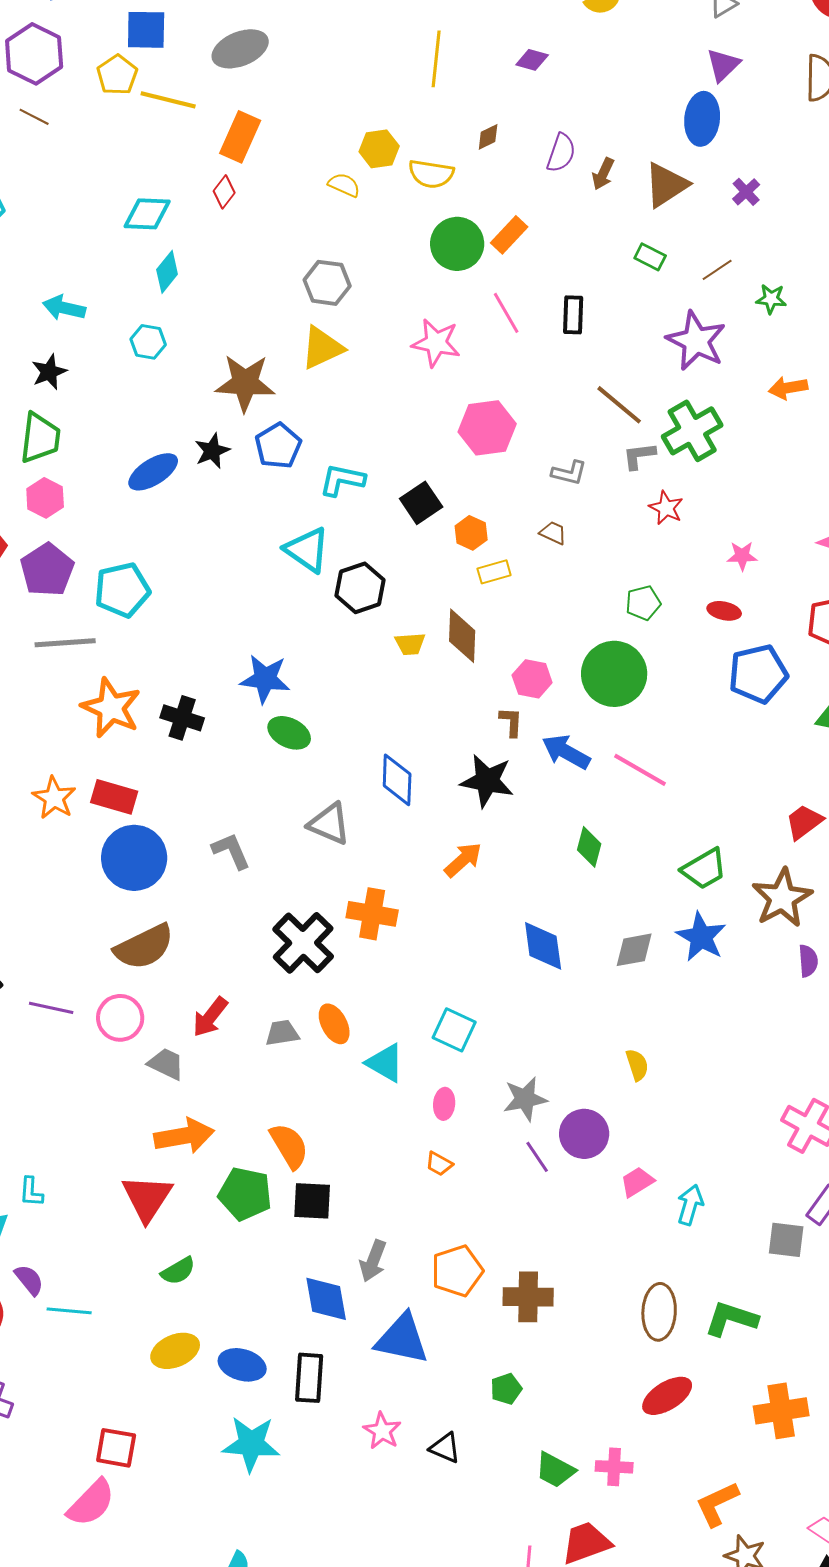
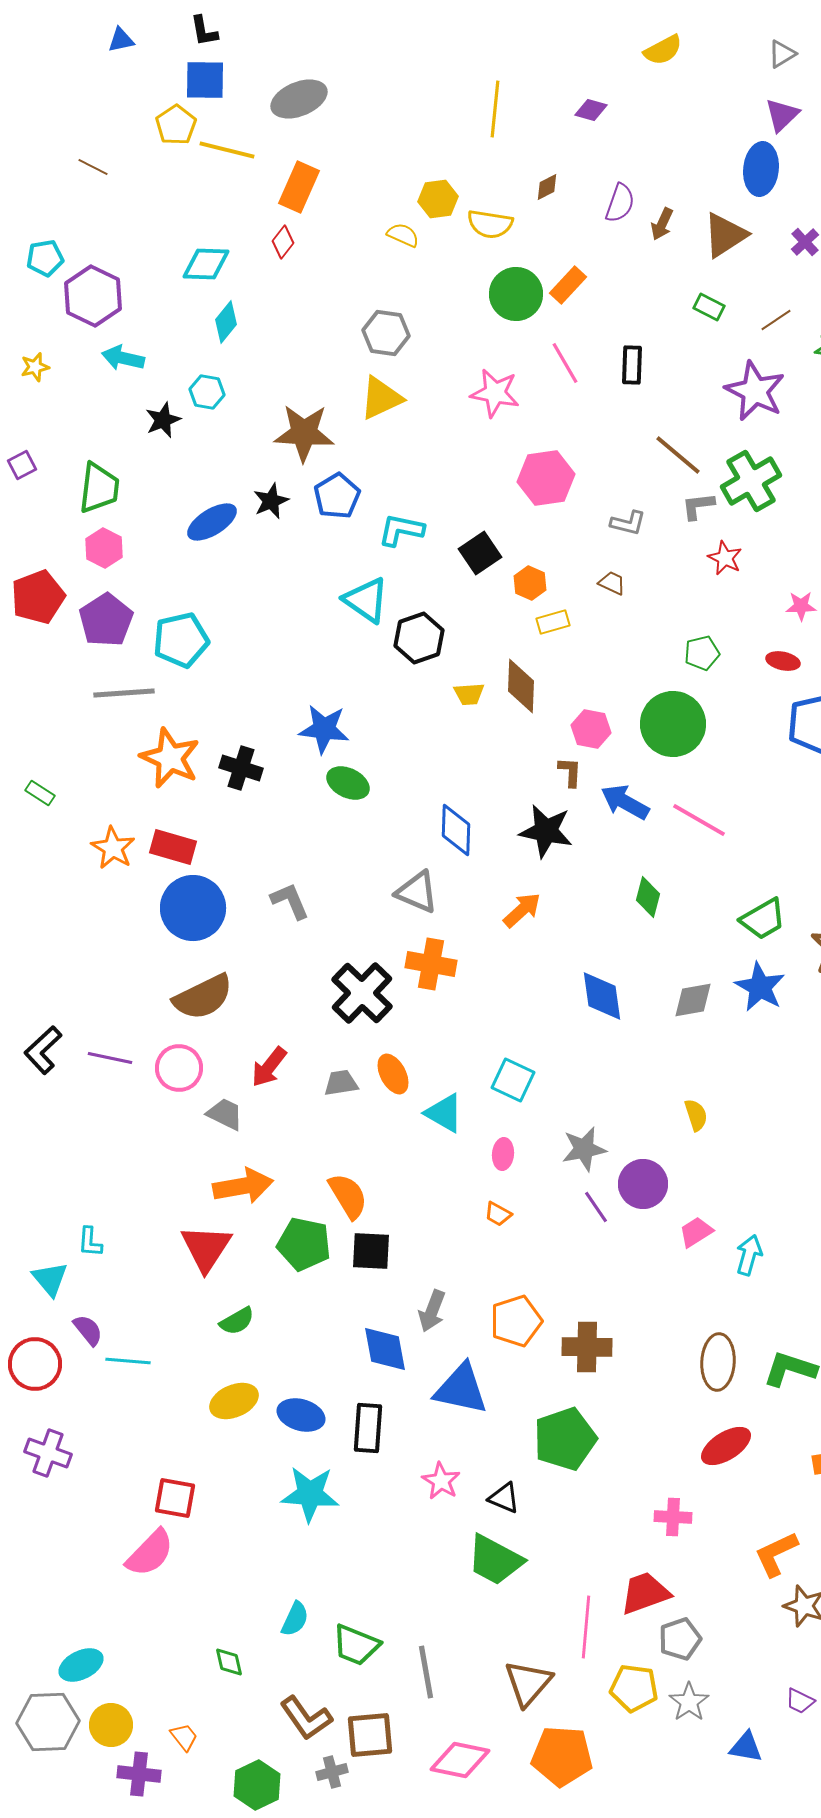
purple hexagon: (34, 54) -> (93, 296), moved
black star: (49, 372) -> (163, 420), moved
gray triangle: (329, 824) -> (417, 892), moved
green pentagon: (506, 1389) -> (565, 1439), size x2.0
green trapezoid: (555, 1470) -> (495, 1560), moved, size x1.4

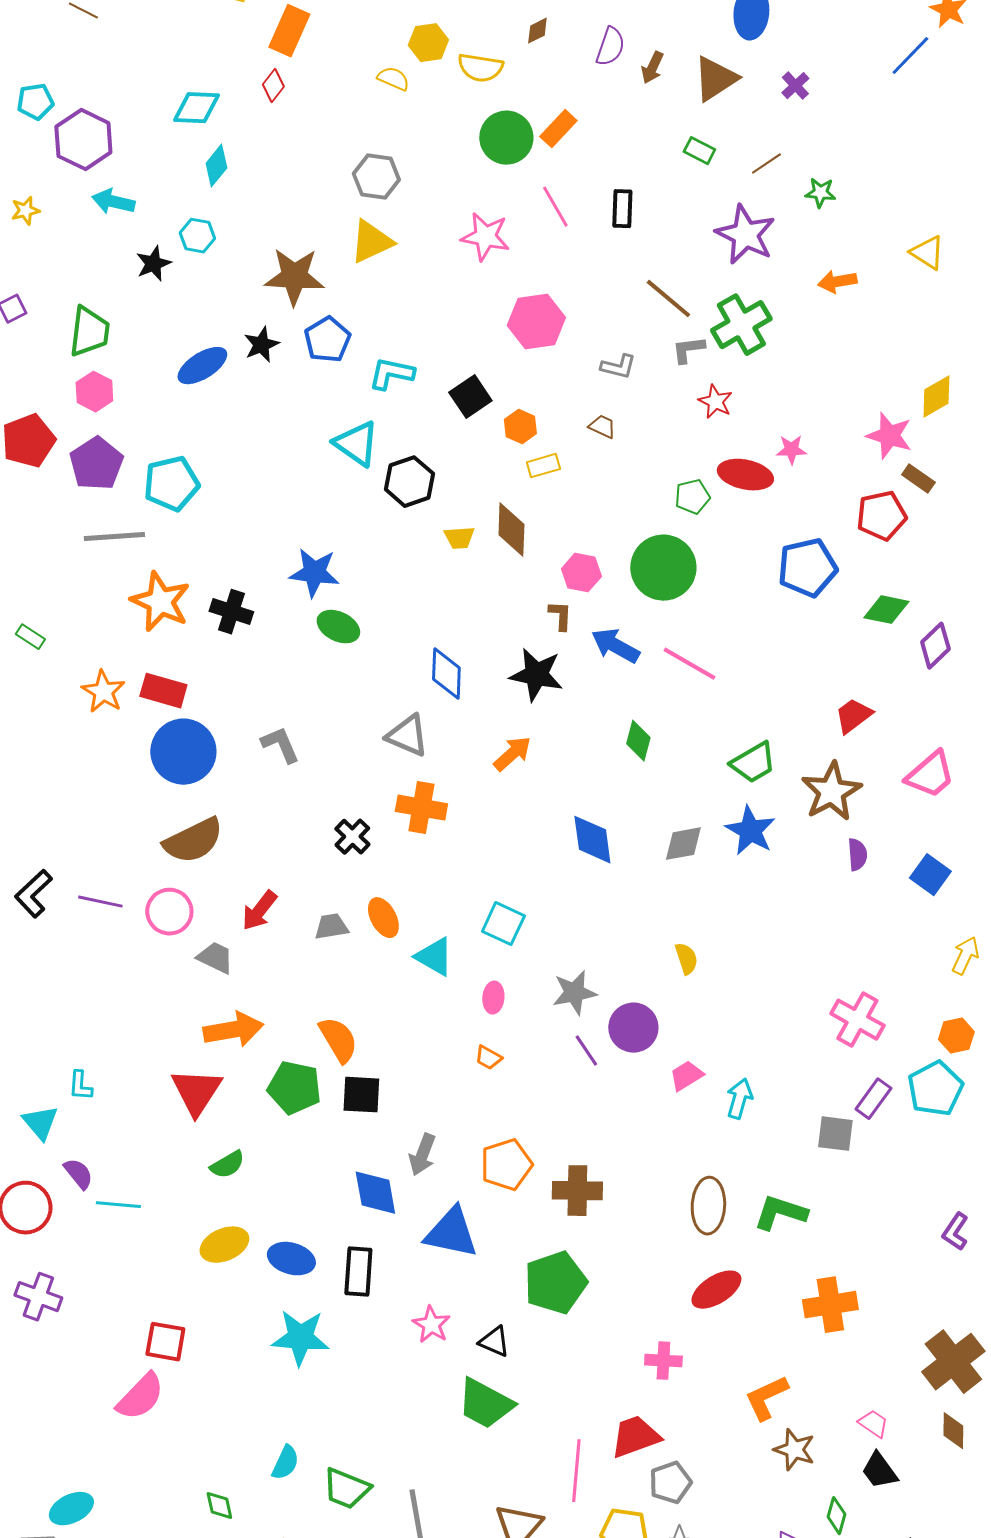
red ellipse: (783, 661) -> (745, 475), moved, size x1.6
black cross: (362, 993) -> (352, 837), size x0.6

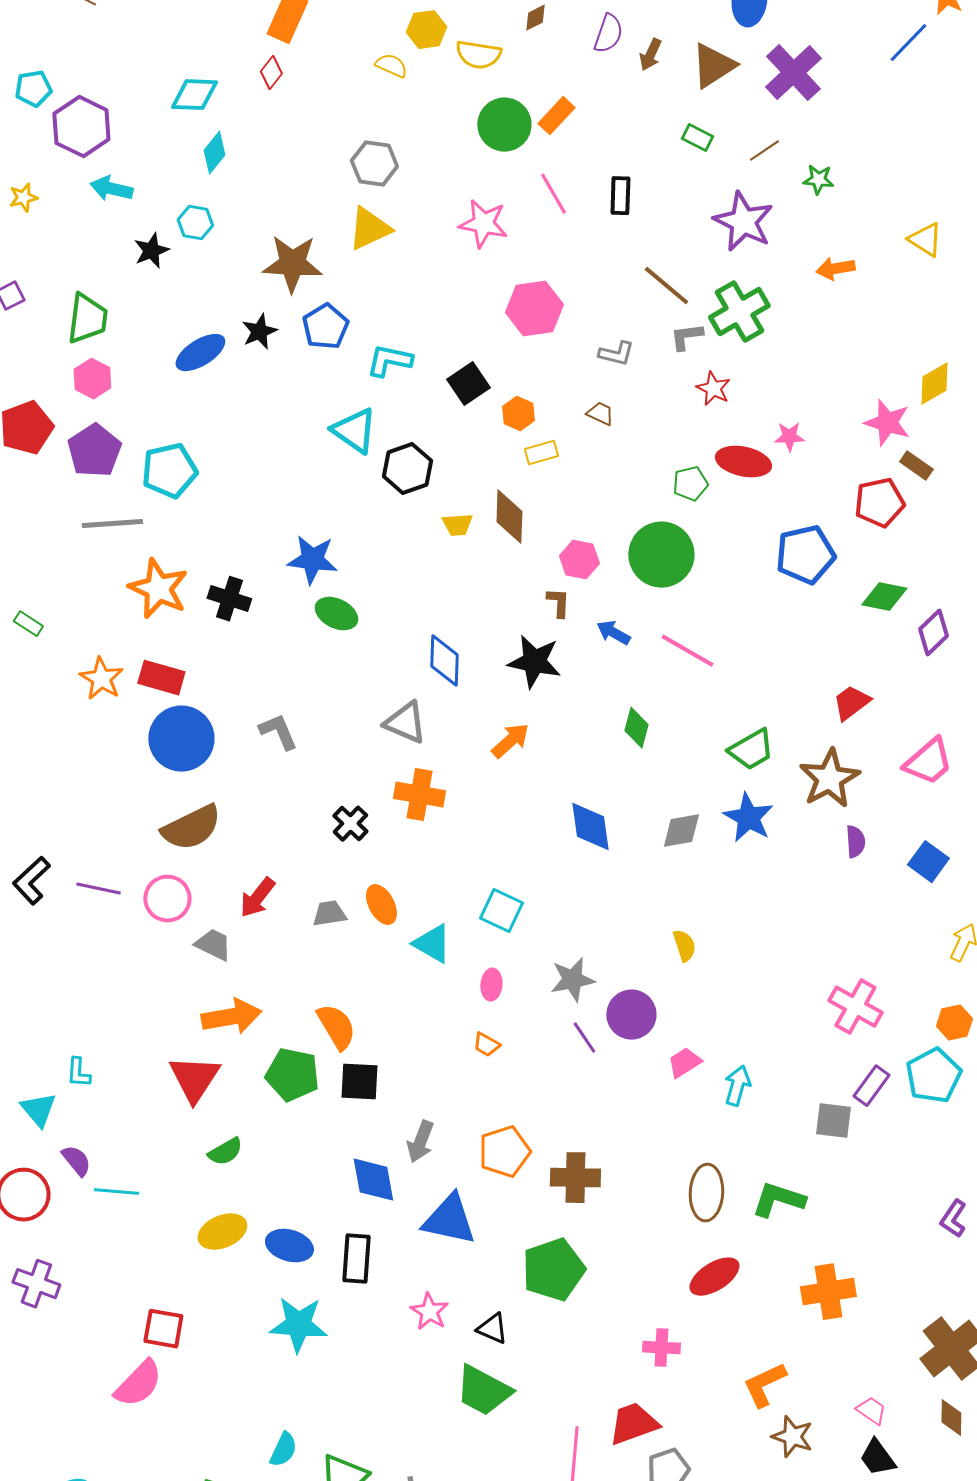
purple cross: (795, 86) -> (793, 73), size x2.0
blue arrow: (615, 646) -> (613, 633), size x0.7

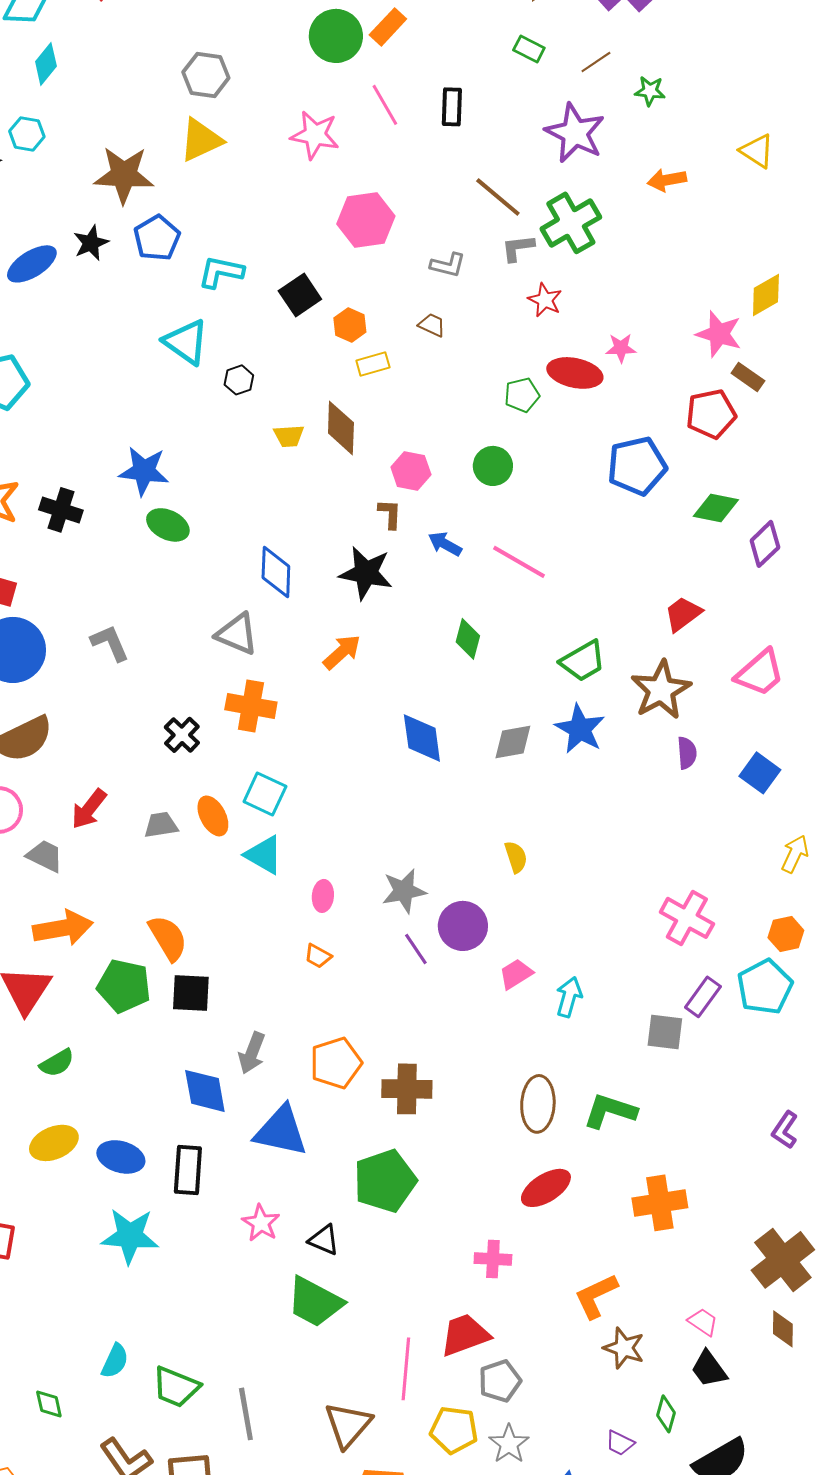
black hexagon: (407, 469) -> (239, 380), size x0.6
green circle: (661, 555) -> (493, 466), size x0.6
cyan square: (501, 911) -> (265, 794), moved

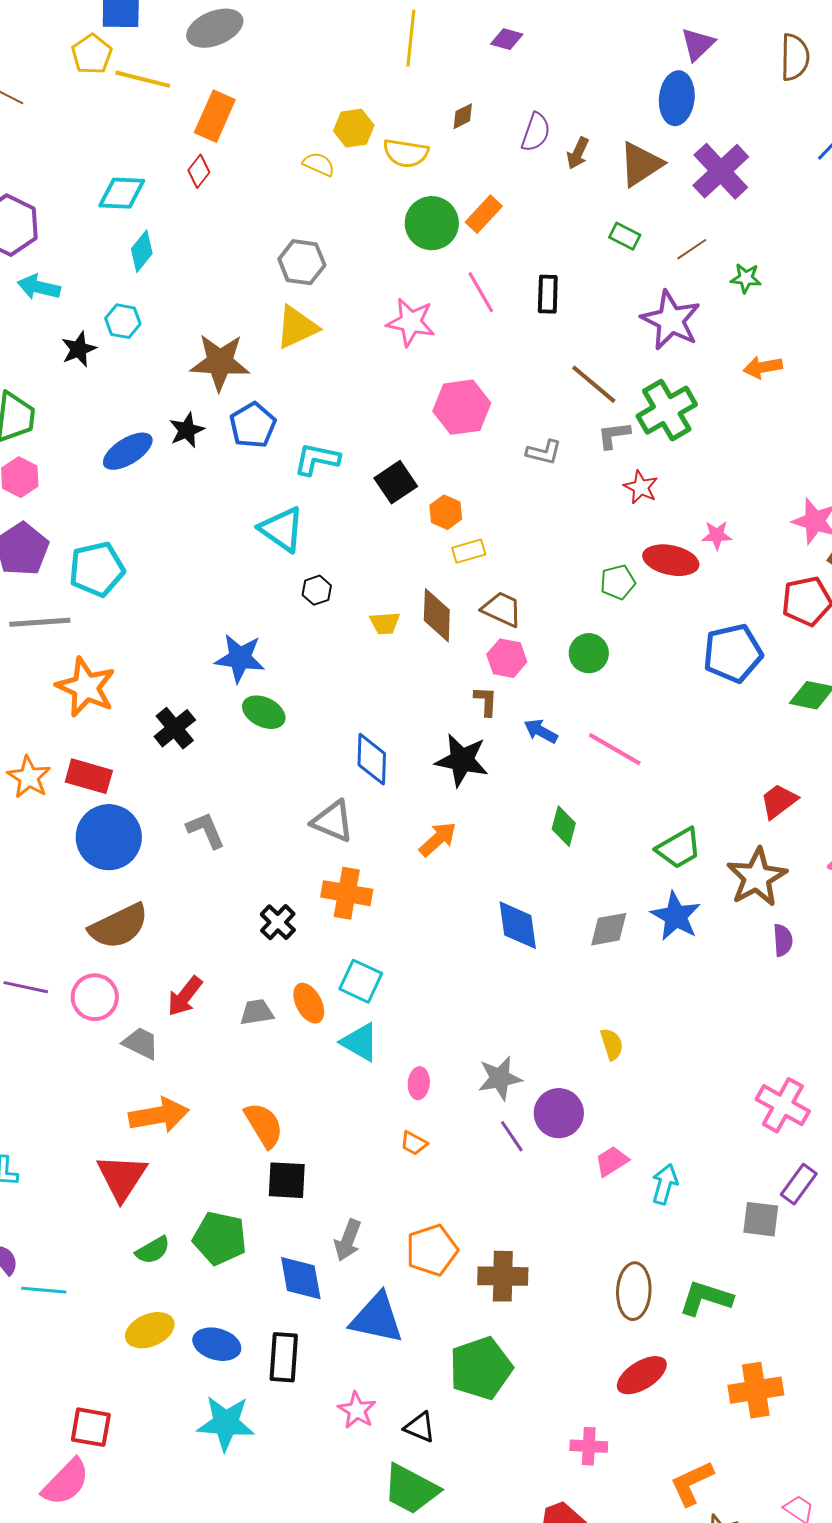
brown trapezoid: (432, 325) -> (502, 609), moved, size x1.5
black hexagon: (239, 380) -> (317, 590), moved
black cross: (61, 510) -> (175, 728), moved, turned 33
green pentagon: (124, 986) -> (220, 1238), moved

